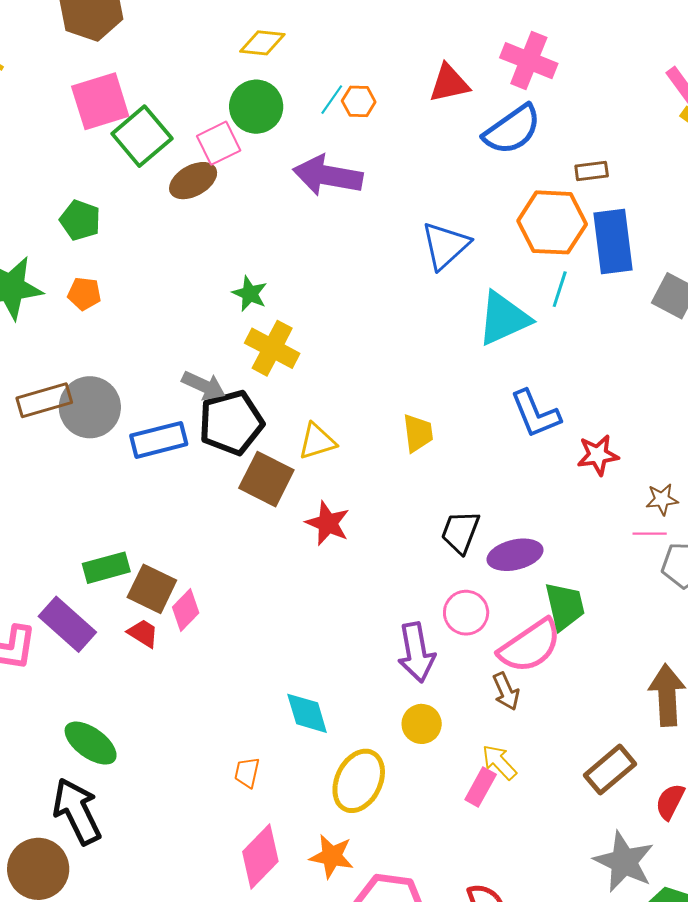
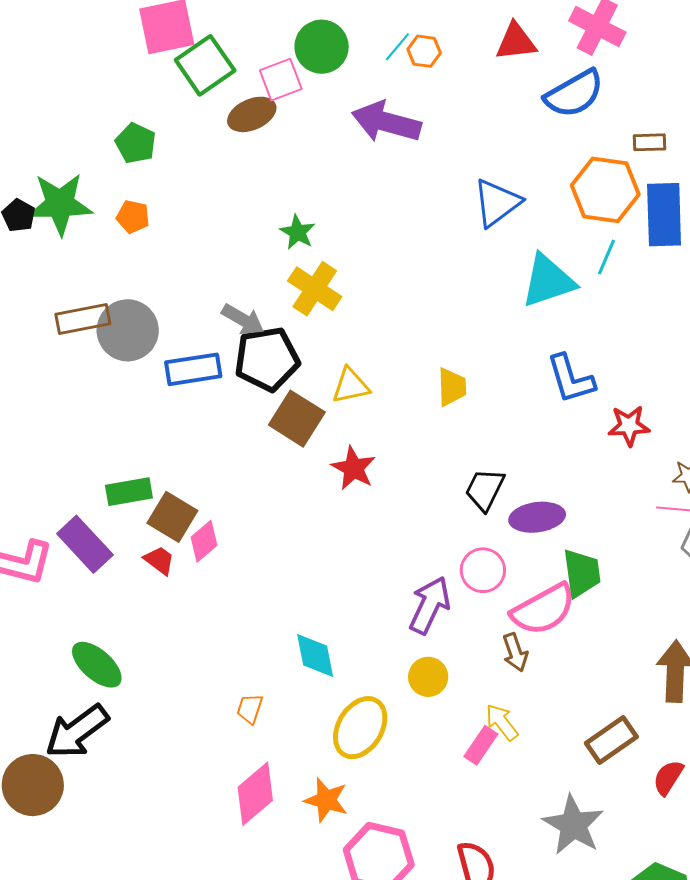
purple arrow: (416, 652) -> (430, 605), turned -150
black arrow: (77, 811) -> (77, 731), turned -106
gray star: (624, 862) -> (573, 825), moved

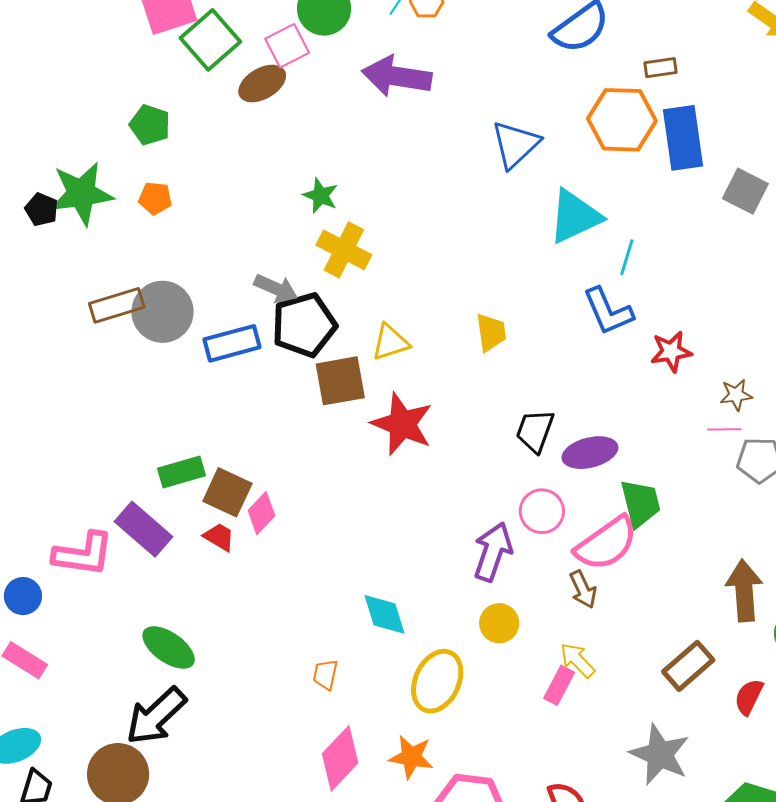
cyan line: (607, 257) -> (627, 257), moved
brown square: (297, 419) -> (340, 381), turned -36
red star: (354, 468) -> (402, 424), size x1.4

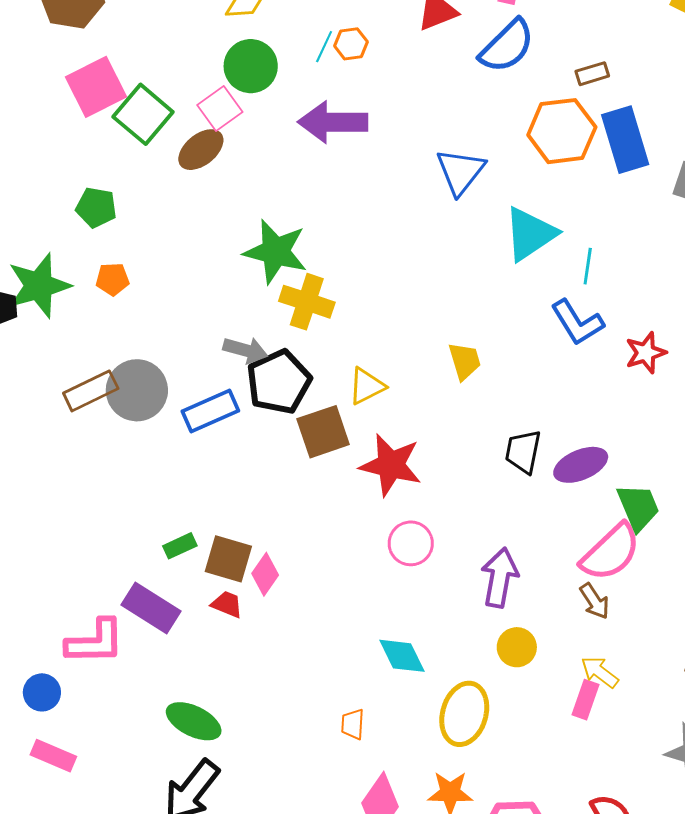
green star: (321, 196) -> (276, 252), size x1.8
green rectangle: (181, 472) -> (180, 546), size x0.7
pink circle: (542, 511) -> (411, 543), moved

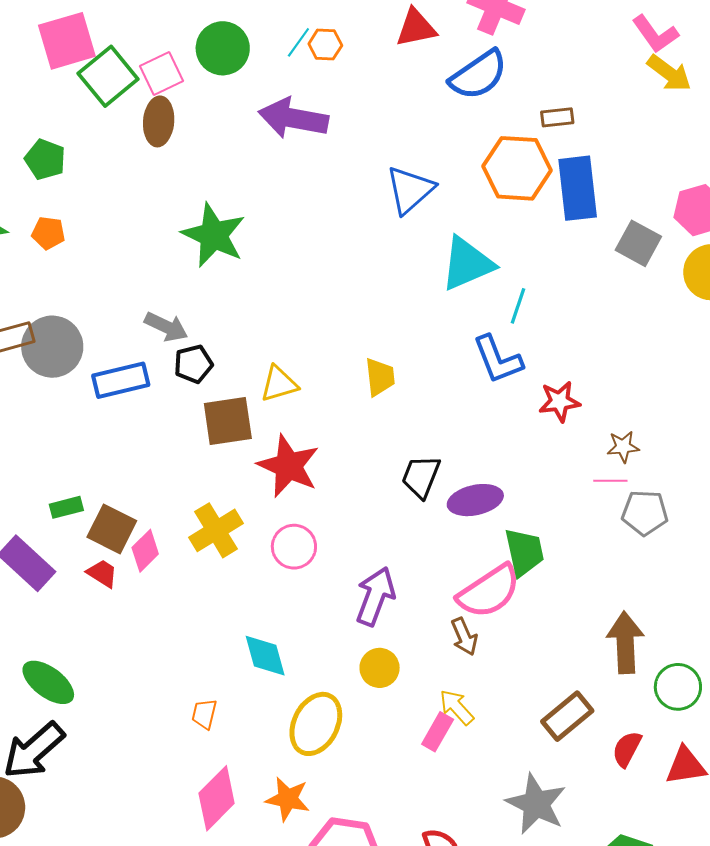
pink square: (220, 108) -> (161, 73), moved
brown ellipse: (201, 150) -> (159, 121), turned -57
yellow cross: (307, 302) -> (216, 530), moved, turned 30
black pentagon: (279, 382) -> (193, 364), size x0.6

